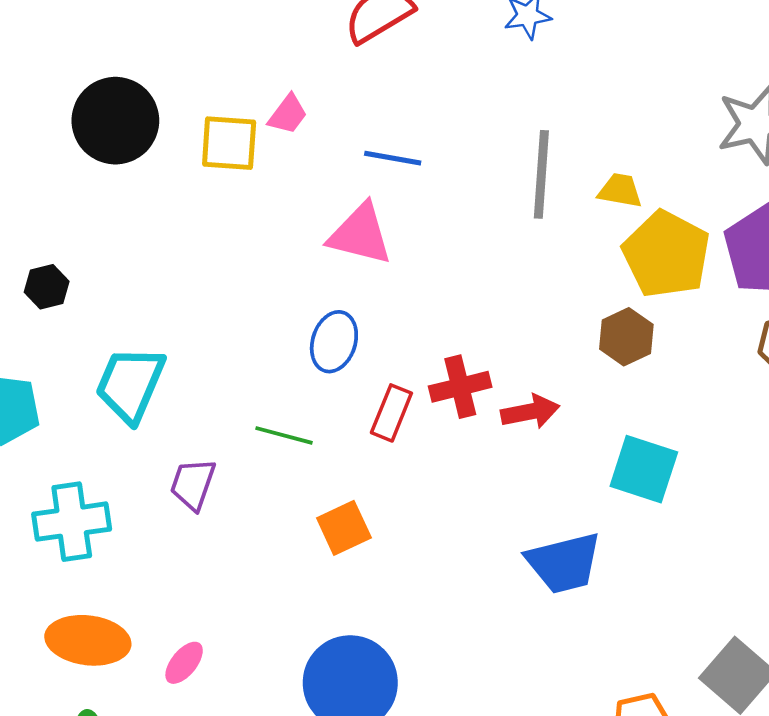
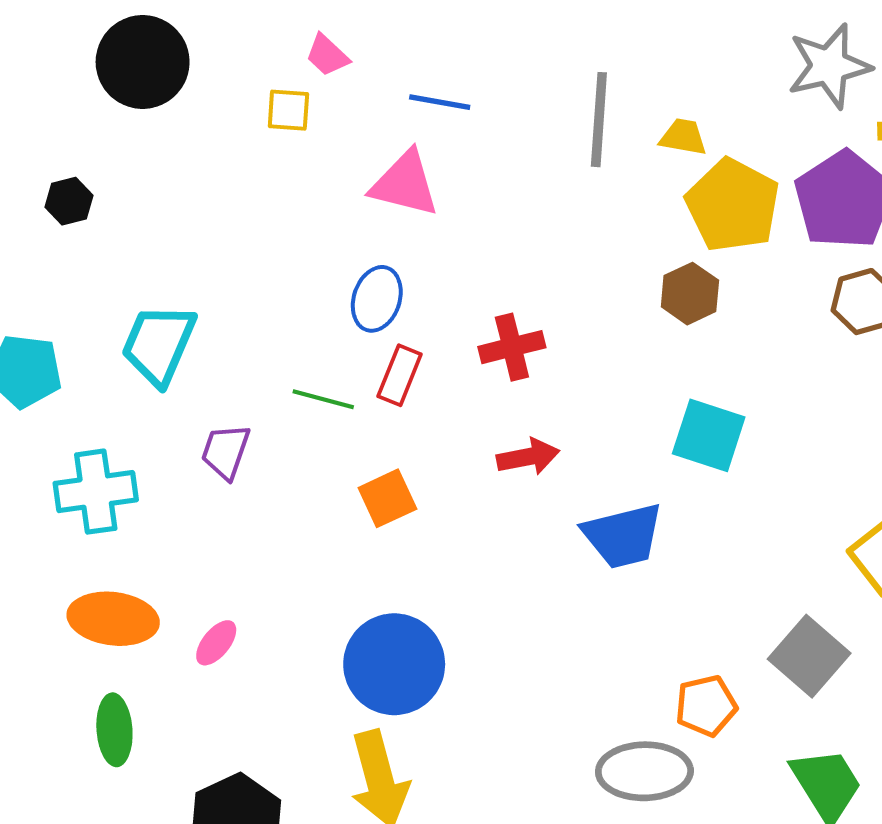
pink trapezoid: (288, 114) -> (327, 55), turned 96
yellow square: (229, 143) -> (288, 110), moved, size x0.7
black hexagon: (47, 287) -> (69, 201), moved
red arrow: (530, 412) -> (528, 457), moved
red rectangle: (391, 413) -> (400, 375), moved

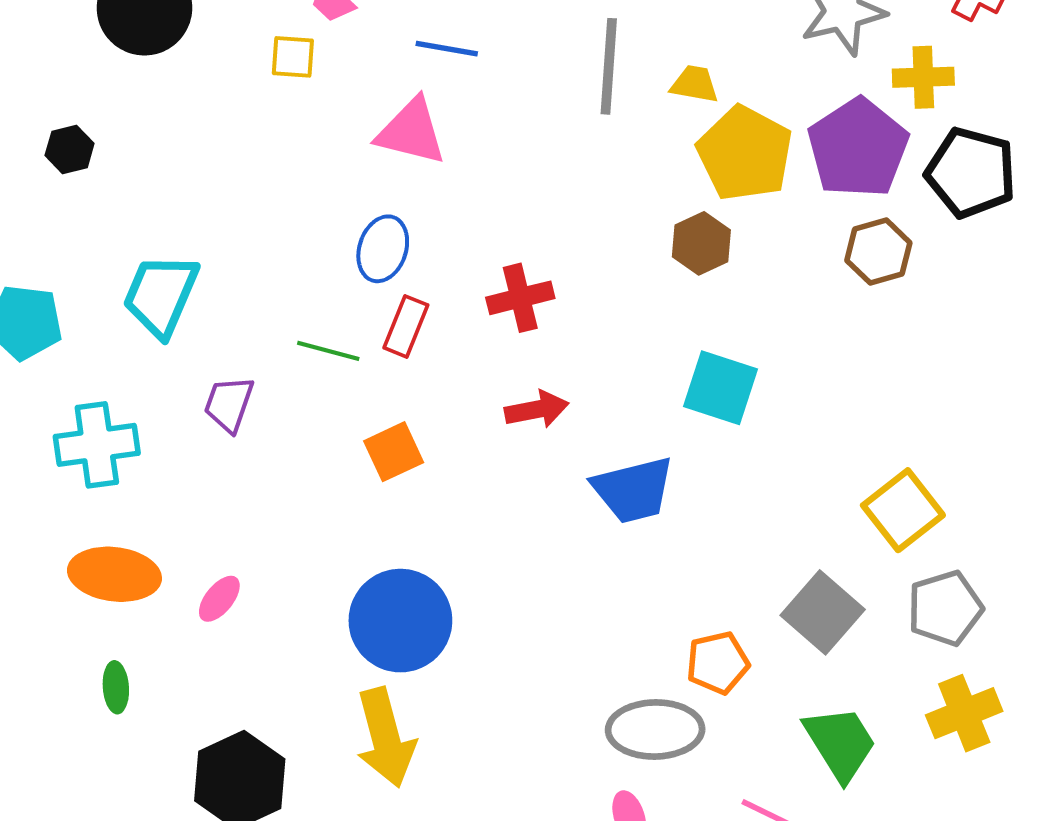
green ellipse: (114, 730) -> (116, 687), size x0.7

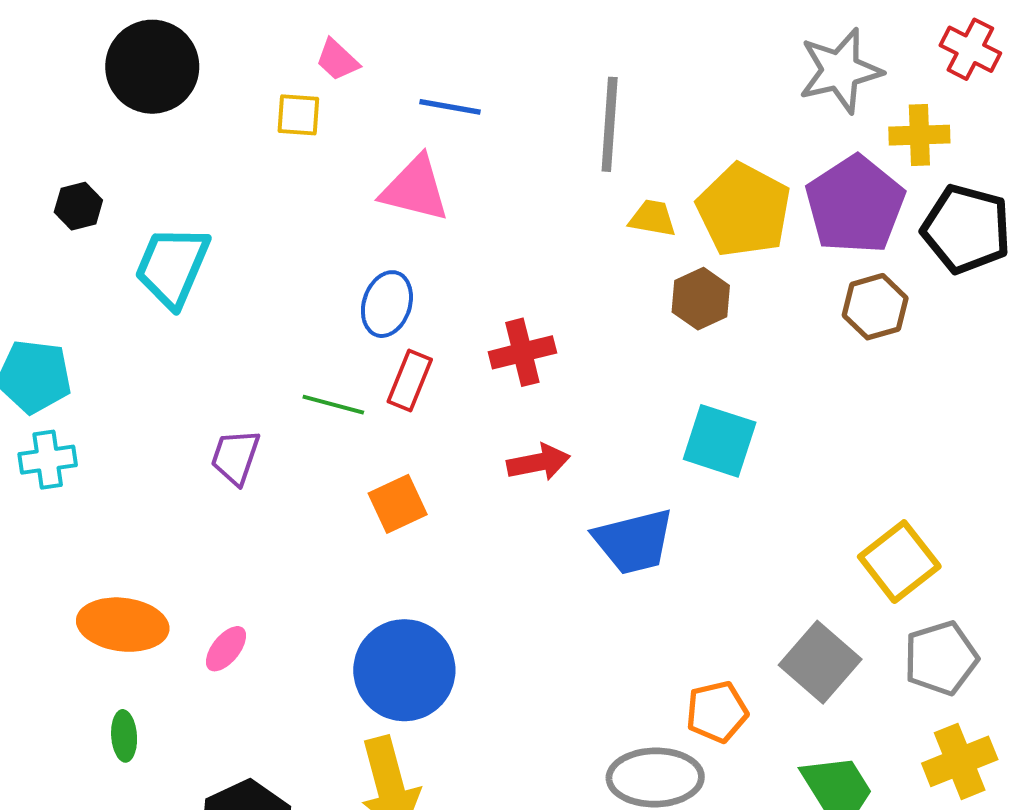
yellow trapezoid: (695, 84) -> (653, 218), moved
cyan trapezoid: (161, 295) -> (172, 266), moved
cyan cross: (97, 445) -> (48, 460), moved, size x0.7

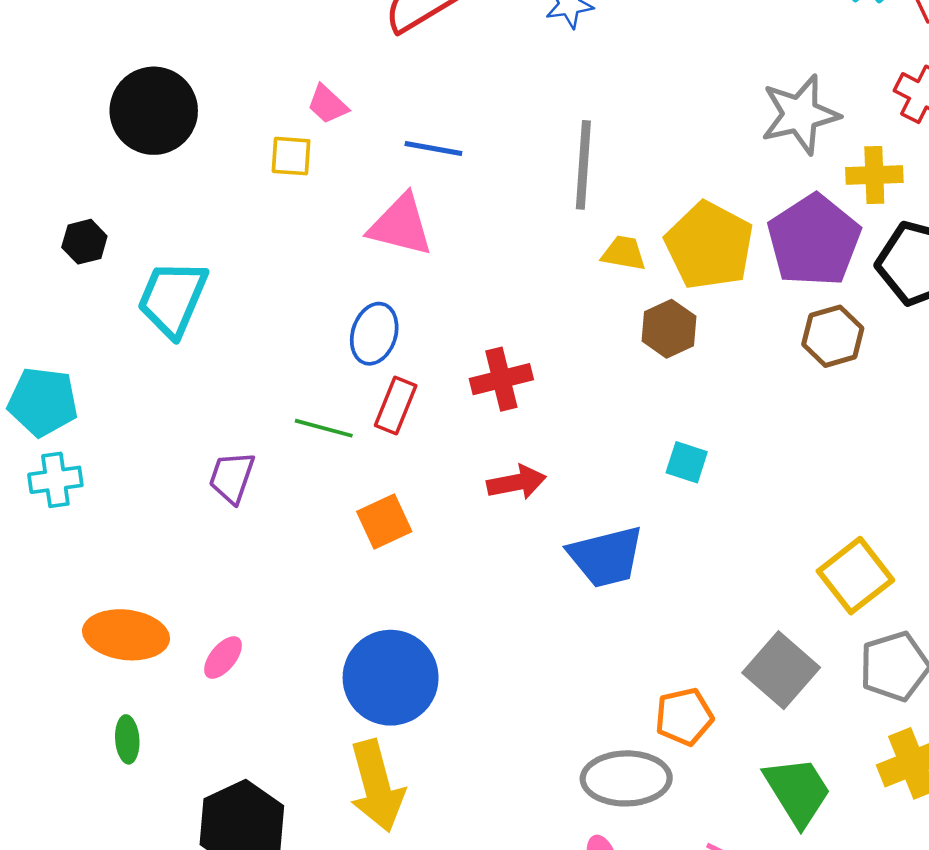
cyan square: (720, 441) -> (687, 462), size x0.6

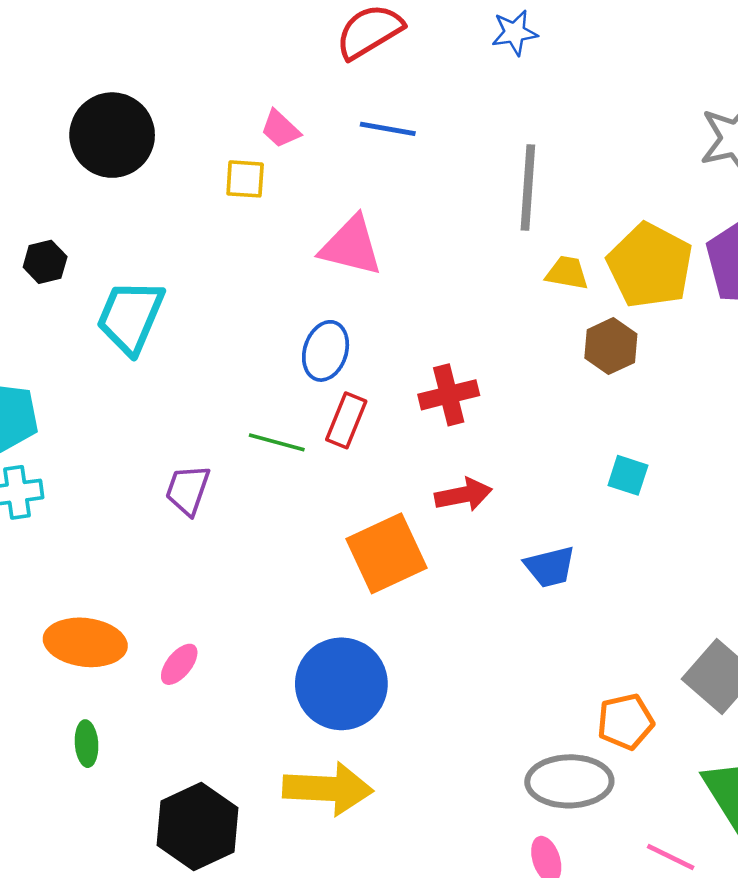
blue line: (433, 149) -> (388, 129), moved
orange square: (384, 521) -> (386, 553), moved, size x1.5
blue trapezoid: (606, 557) -> (550, 567), size x0.7
yellow arrow: (377, 786) -> (328, 789), turned -72

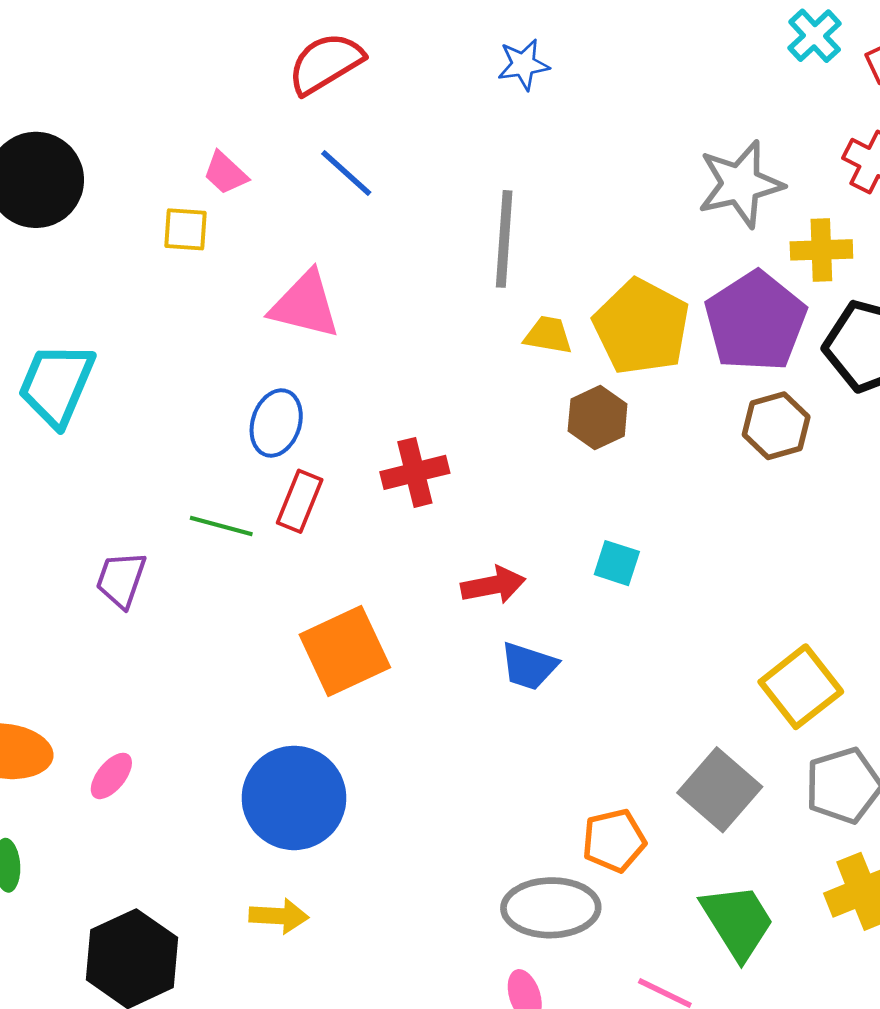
blue star: (515, 33) -> (523, 65), moved
blue line: (388, 129) -> (346, 173), turned 32
red arrow: (463, 495) -> (493, 585), moved
blue trapezoid: (550, 567) -> (529, 666), turned 32
yellow arrow: (328, 789) -> (279, 916), size x0.6

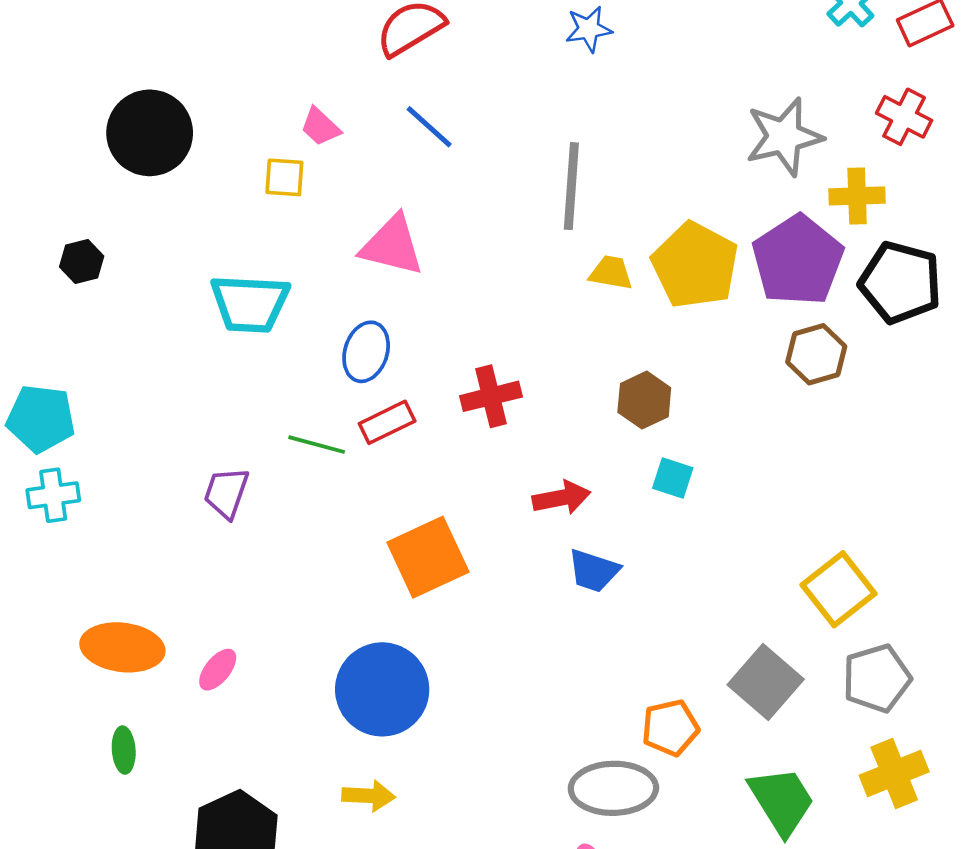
cyan trapezoid: (56, 385) -> (250, 304), moved, turned -110
brown hexagon: (598, 418) -> (644, 400), moved
red rectangle: (300, 501) -> (387, 422), turned 42

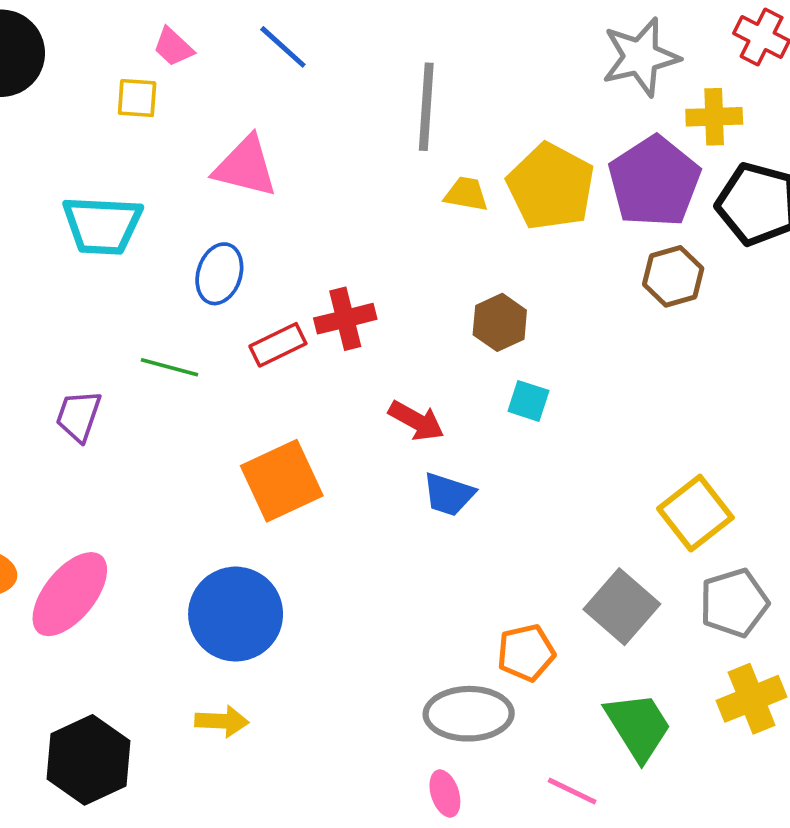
red rectangle: (387, 422) -> (278, 345), moved
red arrow: (561, 498) -> (416, 421), turned 40
pink ellipse: (218, 670) -> (70, 594), size x2.0

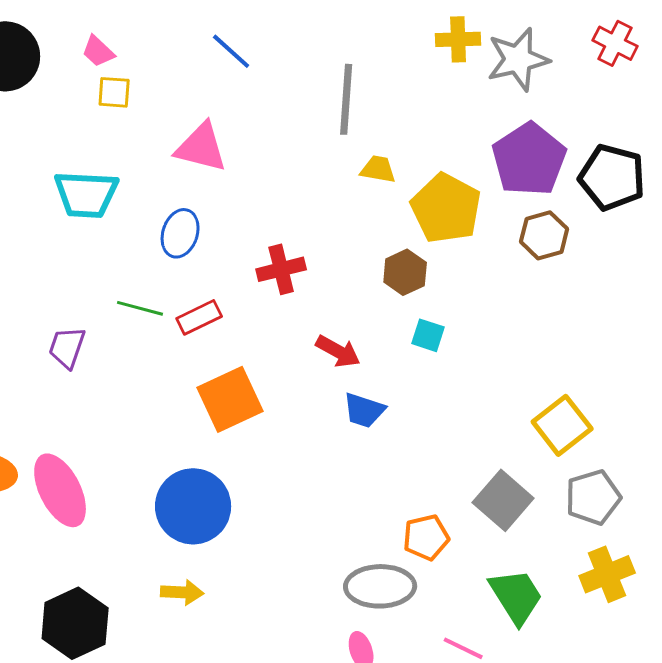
pink trapezoid: (173, 47) -> (98, 51), moved
yellow cross: (714, 117) -> (458, 39), moved
yellow pentagon: (551, 187) -> (446, 208), moved
red rectangle: (278, 345) -> (199, 317), moved
pink ellipse: (70, 594) -> (60, 490), turned -66

